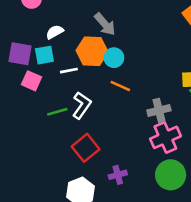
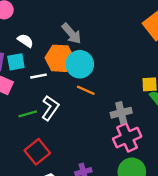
white semicircle: (55, 32) -> (25, 41), turned 63
cyan circle: (114, 58) -> (80, 64), size x1.5
red square: (86, 148) -> (37, 152), moved

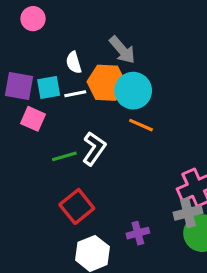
white semicircle: (25, 41) -> (74, 62), moved, turned -140
white line: (38, 76) -> (75, 94), moved
gray cross: (121, 113) -> (188, 213), moved

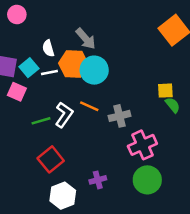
cyan square: (49, 88) -> (29, 68), turned -30
orange line: (141, 125) -> (89, 106), moved
gray cross: (188, 213) -> (120, 116), moved

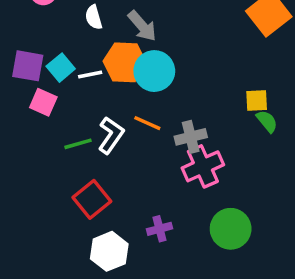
white semicircle: (48, 48) -> (94, 17), moved
pink cross: (142, 145) -> (203, 166), moved

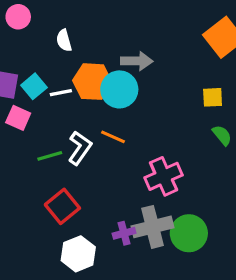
gray arrow: (142, 26) -> (137, 61), moved, turned -48
yellow square: (257, 100) -> (213, 97), moved
gray cross: (191, 137) -> (152, 227), moved, size x1.4

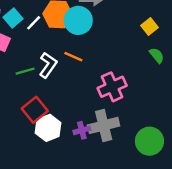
white line: (61, 93) -> (34, 23), turned -35
yellow square: (213, 97) -> (149, 26), turned -35
green circle: (189, 233) -> (149, 141), moved
white hexagon: (78, 254) -> (48, 128), moved

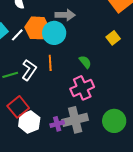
green semicircle: (157, 55) -> (85, 62), moved
orange line: (73, 57) -> (50, 63), turned 63
green circle: (149, 141) -> (114, 121), moved

